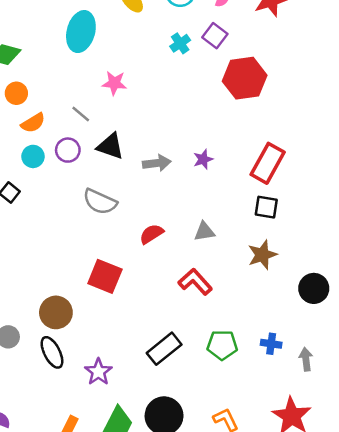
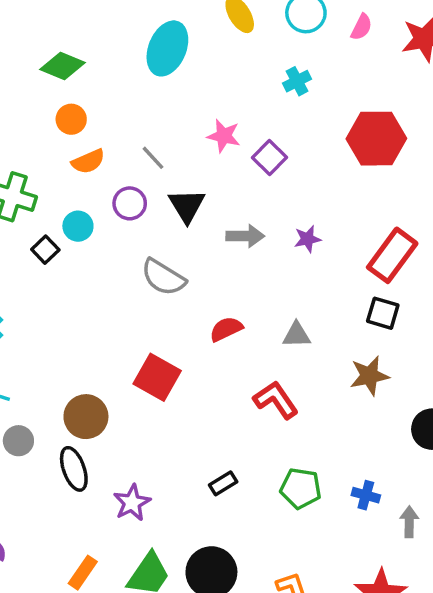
purple square: (215, 36) -> (270, 157), moved
pink star: (114, 83) -> (224, 136), moved
black triangle: (110, 146) -> (187, 206), turned 32
cyan circle: (33, 156) -> (78, 226), moved
black rectangle: (164, 349) -> (223, 483), size x0.6

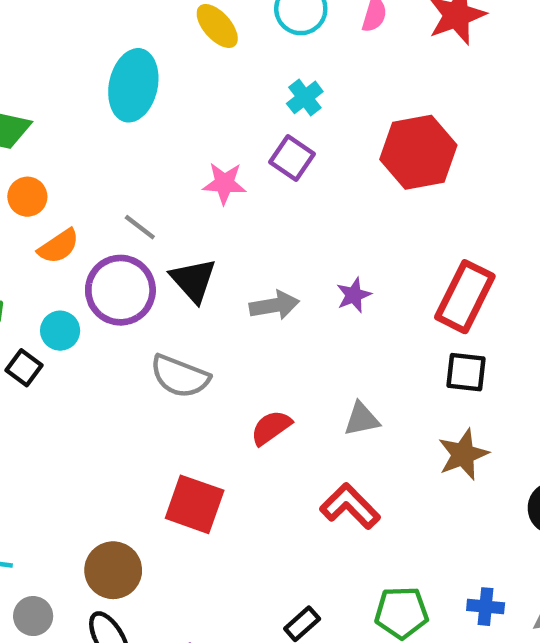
purple square: (270, 157) -> (292, 158), moved
purple circle: (130, 203) -> (120, 290), size x1.6

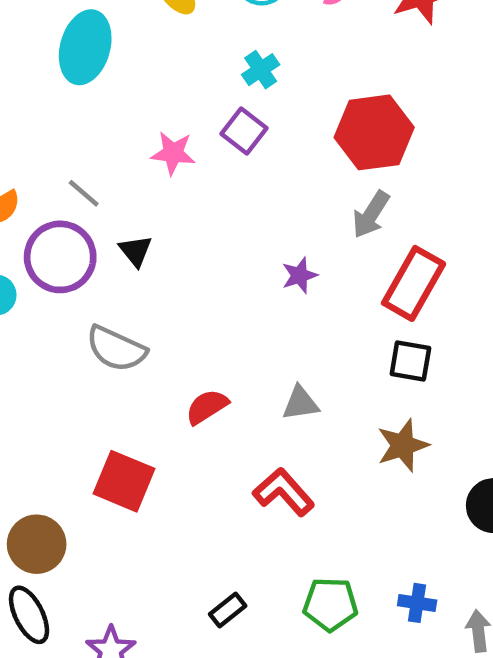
black triangle: (193, 280) -> (136, 251), size x0.7
gray arrow: (274, 305) -> (371, 215), moved, turned 129

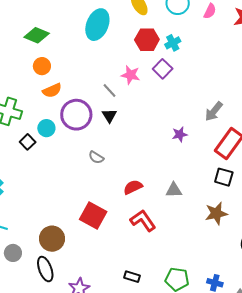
red hexagon: (374, 132) -> (147, 40), moved, size x0.7
gray line: (84, 193) -> (109, 91), moved
gray semicircle: (116, 349) -> (96, 157), size x0.6
red L-shape: (284, 492) -> (143, 221), moved
black rectangle: (228, 610) -> (132, 277), turned 49

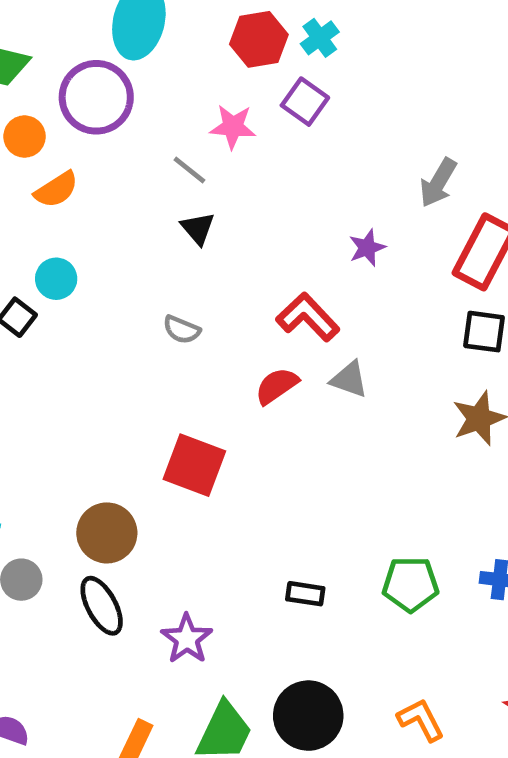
purple circle: (76, 115) -> (96, 97), moved
gray triangle: (174, 190) -> (349, 379), moved, turned 30
red L-shape: (143, 221) -> (308, 317), moved

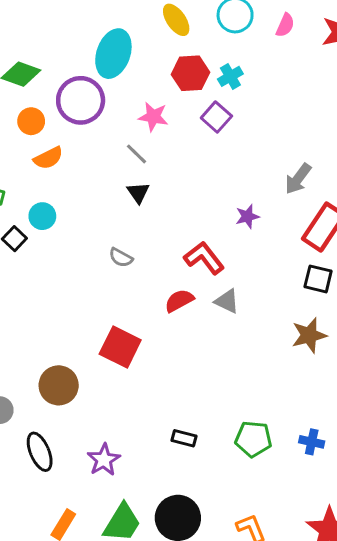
pink star: (233, 127) -> (153, 117), moved
black ellipse: (102, 606) -> (40, 452), moved

